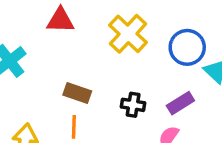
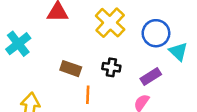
black cross: (133, 105) -> (111, 67), moved
orange line: (74, 127) -> (88, 95), moved

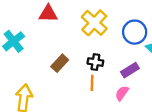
brown rectangle: (71, 69) -> (60, 63), turned -66
orange line: (88, 95) -> (92, 83), moved

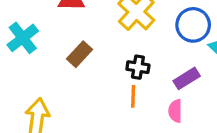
brown rectangle: (60, 63) -> (80, 54), moved
pink semicircle: (122, 93) -> (175, 111), turned -35

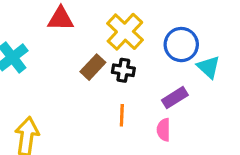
brown rectangle: (80, 54) -> (93, 67), moved
black cross: (138, 67) -> (123, 70), moved

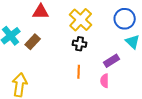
blue circle: (181, 45) -> (125, 19), moved
brown rectangle: (93, 67) -> (33, 42), moved

